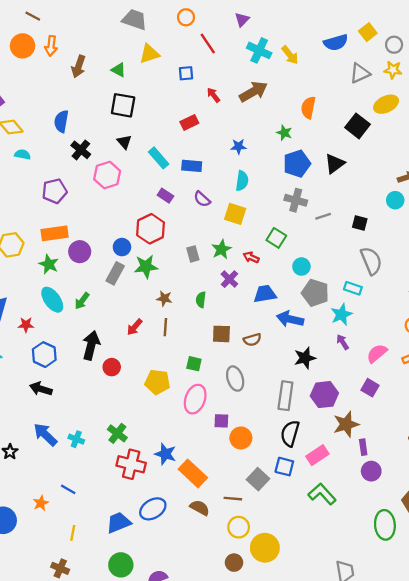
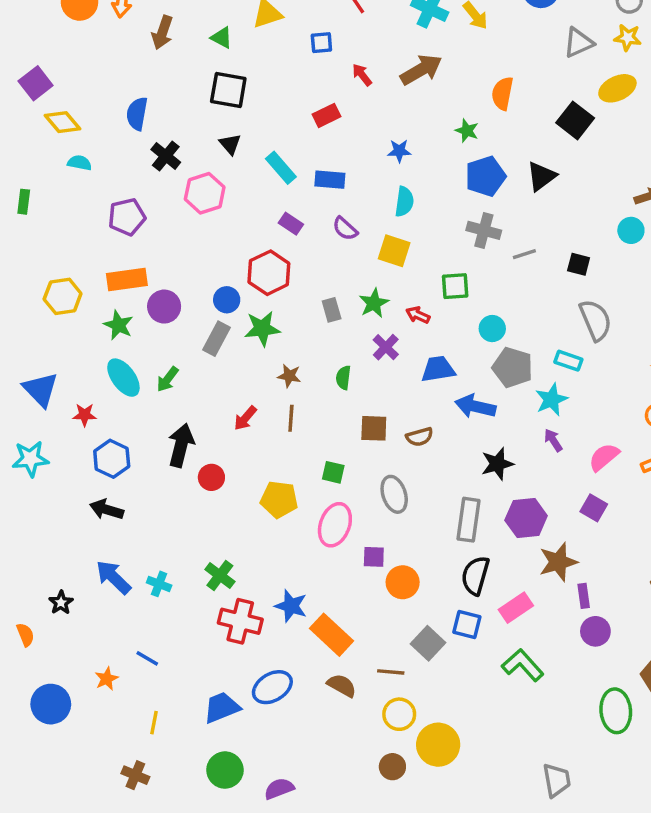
green square: (276, 238) -> (455, 286), turned -36

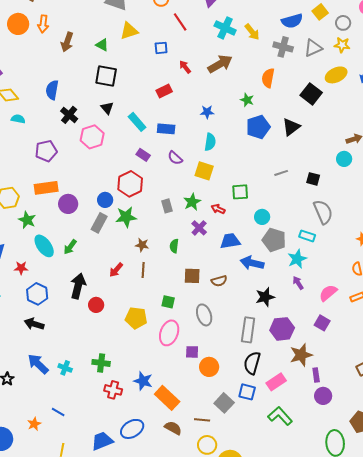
gray cross: (484, 230) -> (283, 47), moved
green star: (118, 325) -> (27, 220), moved
green cross: (220, 575) -> (101, 363), turned -30
red cross: (240, 621) -> (113, 390), size x0.7

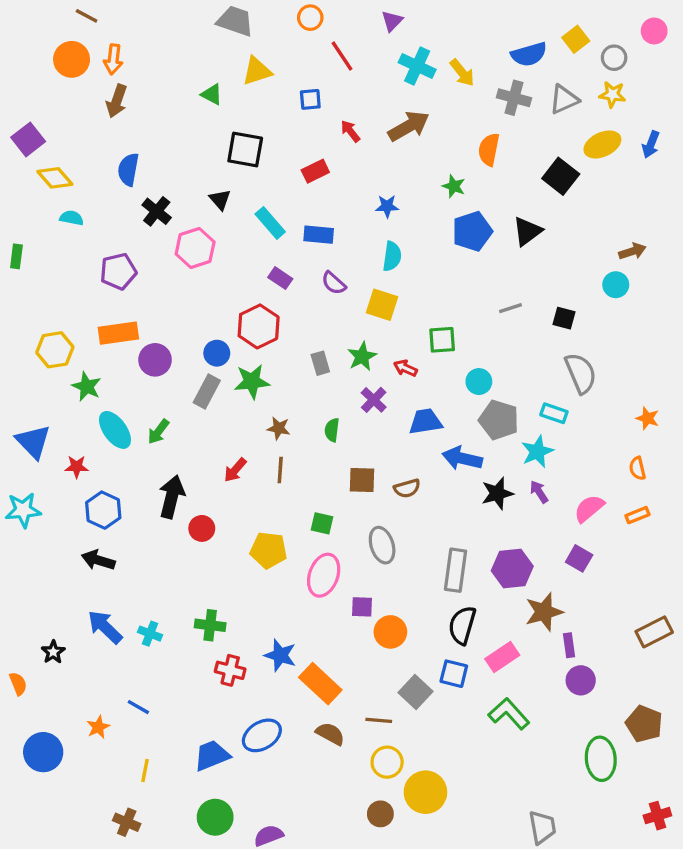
brown arrow: (67, 42) -> (117, 101), moved
black square: (106, 76) -> (245, 149), moved
black star: (265, 297) -> (497, 493), moved

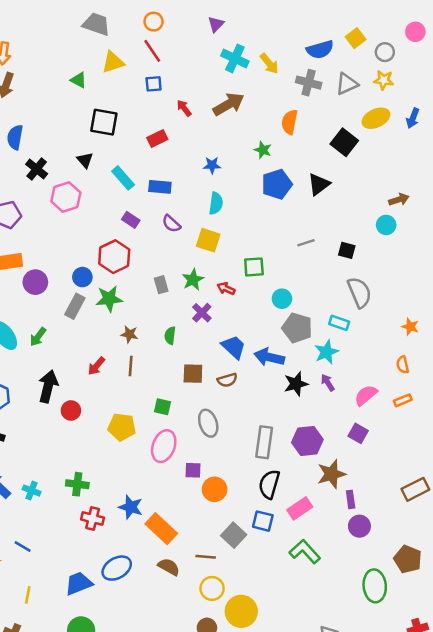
red line: (342, 56) -> (152, 51), moved
blue trapezoid: (425, 422) -> (234, 347), moved, turned 52

